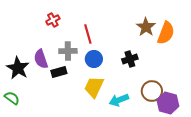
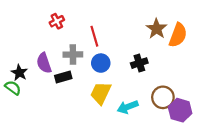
black star: (18, 68) -> (19, 73), size x0.7
green semicircle: (12, 98) -> (13, 88), moved

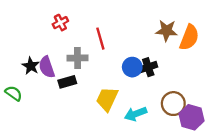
brown star: (157, 29) -> (166, 31), turned -30
blue circle: (101, 63) -> (132, 67), moved
black star: (19, 73) -> (31, 66), moved

